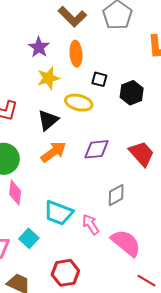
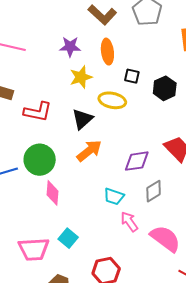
purple star: (39, 47) -> (70, 47), turned -30
purple diamond: (96, 149) -> (137, 161), moved
cyan trapezoid: (58, 213) -> (114, 196), moved, size x0.7

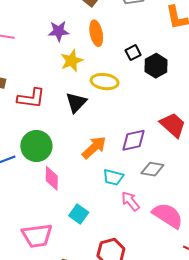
black square: (132, 76) -> (133, 53), moved, turned -35
orange arrow: (89, 151) -> (94, 147), moved
gray diamond: (154, 191) -> (152, 169), turned 45
cyan square: (68, 238) -> (79, 214), moved

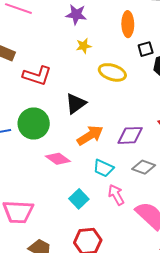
orange ellipse: (96, 33) -> (128, 24), moved
yellow star: (72, 61) -> (84, 46), size x0.7
black triangle: (76, 102) -> (76, 104), moved
pink diamond: (52, 178) -> (58, 159), moved, turned -65
cyan square: (79, 214) -> (79, 199), moved

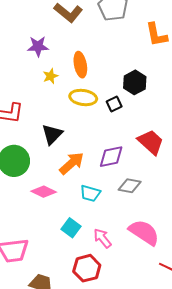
orange ellipse: (128, 24) -> (80, 65), moved
black square: (146, 49) -> (114, 104), moved
pink arrow: (116, 195) -> (102, 238), moved

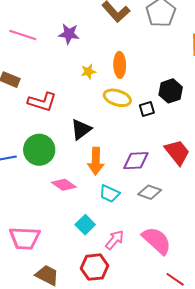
purple star: (38, 46) -> (69, 34), moved
orange arrow: (72, 163) -> (96, 161), turned 124
pink arrow: (102, 238) -> (115, 240), turned 70

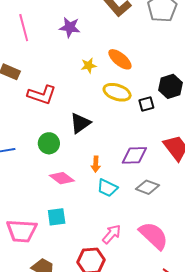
pink line: (23, 35) -> (24, 28), turned 56
orange ellipse: (120, 65) -> (120, 59), turned -50
green circle: (39, 150) -> (49, 143), moved, size x0.7
orange arrow: (96, 161) -> (96, 164), moved, size x0.6
cyan square: (85, 225) -> (57, 217), moved, turned 36

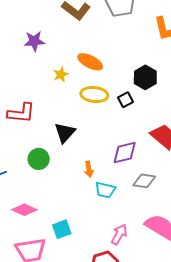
pink diamond: (62, 178) -> (24, 210), moved

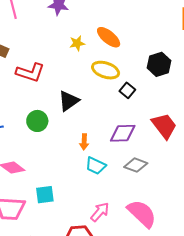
black square: (125, 100) -> (127, 90), moved, turned -35

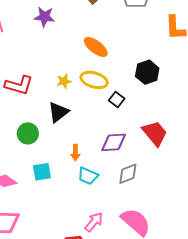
yellow star: (77, 43) -> (64, 81), moved
gray diamond: (136, 165) -> (128, 174), turned -40
cyan square: (45, 195) -> (42, 172), moved

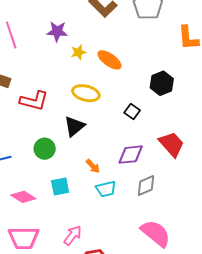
yellow ellipse: (94, 80) -> (86, 93), moved
yellow star: (64, 81) -> (78, 52), moved
orange arrow: (75, 153) -> (93, 166), turned -42
cyan trapezoid: (88, 176) -> (106, 189), turned -35
pink arrow: (94, 222) -> (73, 235), moved

